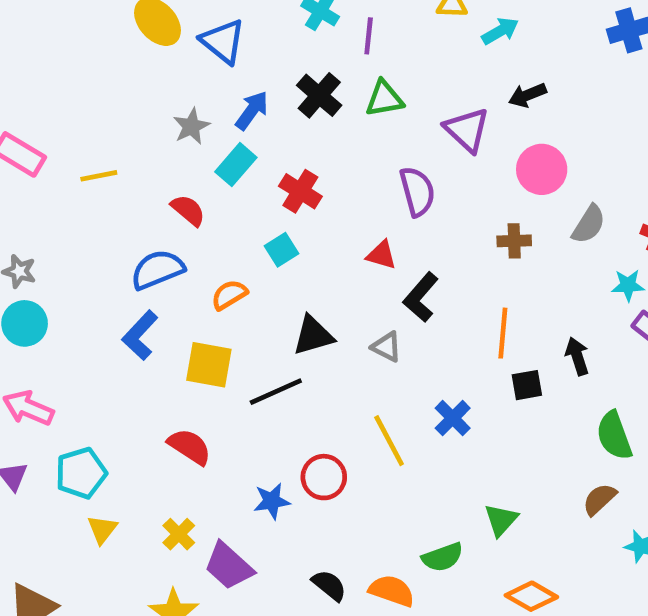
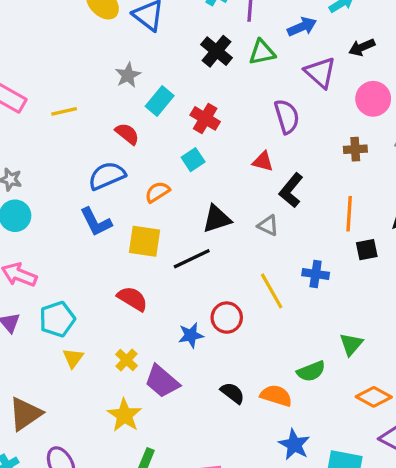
blue arrow: (252, 110) -> (302, 27), moved, turned 32
blue L-shape: (140, 335) -> (96, 222), turned -68
blue cross: (453, 418) -> (316, 274), turned -35

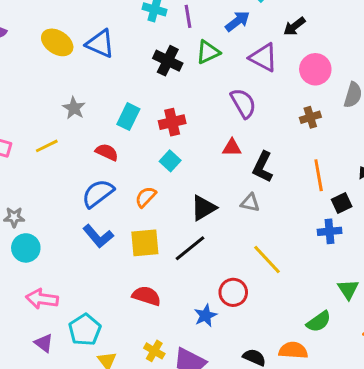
gray star: (128, 75) -> (74, 108), moved
red cross: (205, 118) -> (172, 122), turned -30
blue cross: (316, 274) -> (330, 231), moved

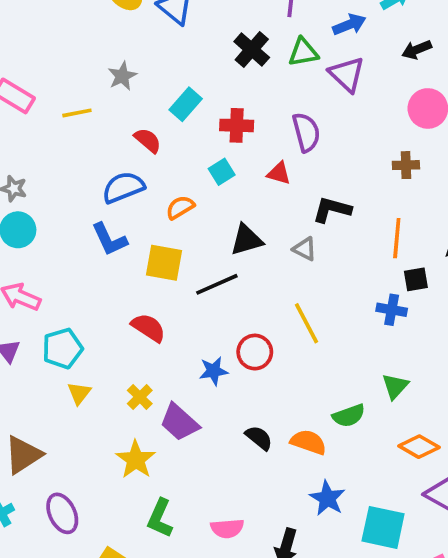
purple triangle: (263, 57) -> (347, 74), moved
purple semicircle: (243, 103) -> (306, 132), moved
red triangle: (232, 148) -> (279, 173), moved
black L-shape: (263, 167) -> (332, 210), turned 64

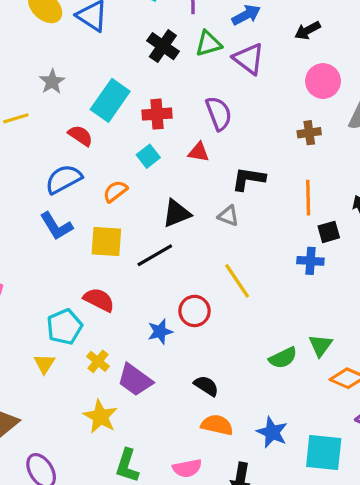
cyan rectangle: (186, 104) -> (110, 100), size x1.4
cyan pentagon: (62, 348) -> (64, 327), moved
green triangle: (395, 386) -> (320, 345), moved
orange semicircle: (308, 442) -> (217, 425), moved

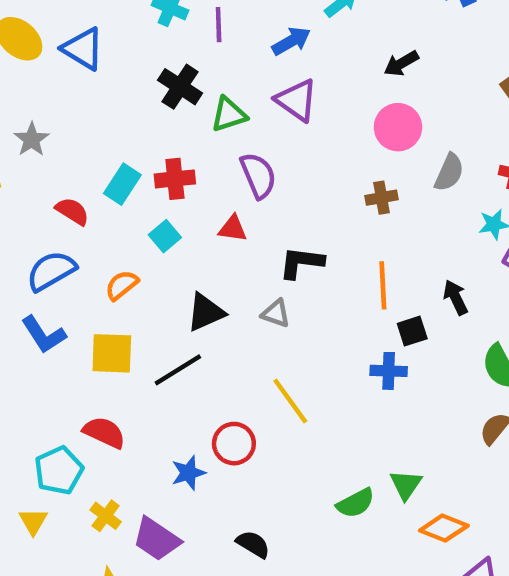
black arrow: (308, 30) -> (401, 63), moved
green triangle: (208, 44) -> (229, 114), moved
cyan rectangle: (110, 100) -> (122, 184), moved, size x0.7

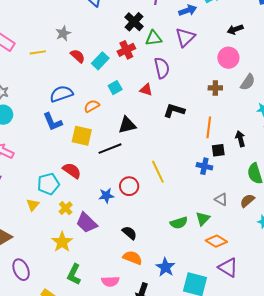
purple triangle: (297, 100) -> (185, 37), turned 30
red cross: (175, 179) -> (126, 50), moved, turned -30
red semicircle: (72, 211) -> (78, 56), moved
gray triangle: (276, 313) -> (221, 199), moved

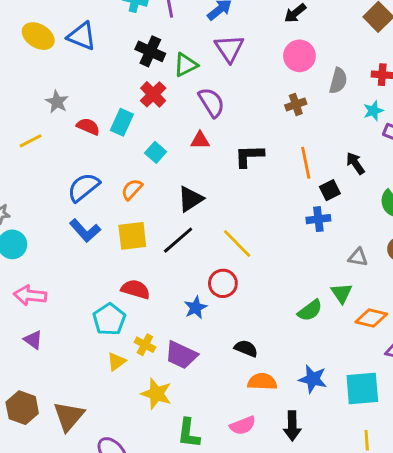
yellow line: (158, 172) -> (237, 243), moved
yellow triangle: (33, 205) -> (116, 362), moved, turned 32

